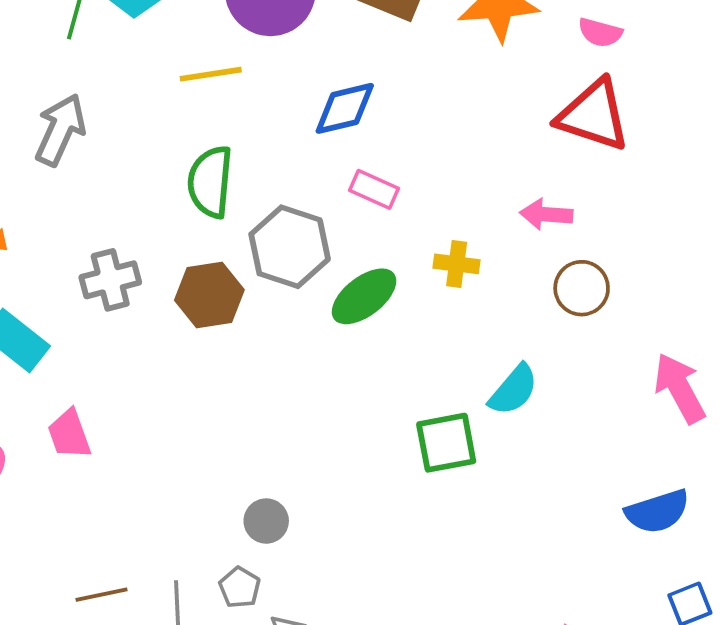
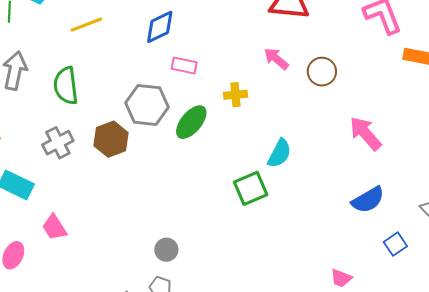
green semicircle: (210, 182) -> (66, 86), moved
pink arrow: (546, 214) -> (276, 59), turned 48
brown circle: (582, 288) -> (322, 72), moved

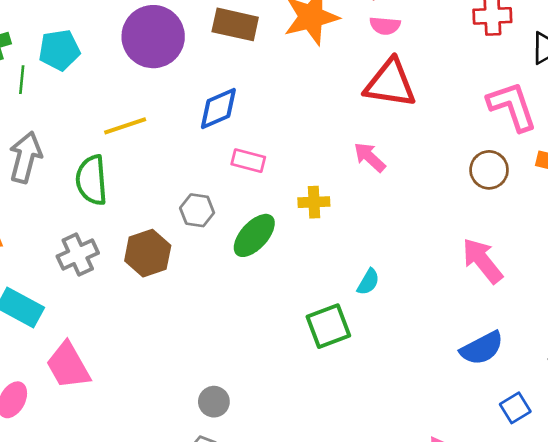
yellow line: (86, 25) -> (125, 126), moved
brown circle: (322, 72) -> (489, 170), moved
gray hexagon: (147, 105) -> (197, 210), size x0.6
cyan semicircle: (279, 153) -> (368, 282), size x0.7
pink trapezoid: (54, 227) -> (68, 366), size x1.4

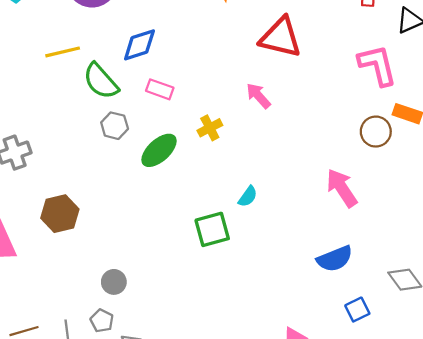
brown circle: (489, 170) -> (376, 132), moved
green semicircle: (92, 180) -> (101, 81), moved, turned -42
yellow cross: (314, 202) -> (210, 128), turned -30
brown hexagon: (148, 253) -> (60, 214), moved

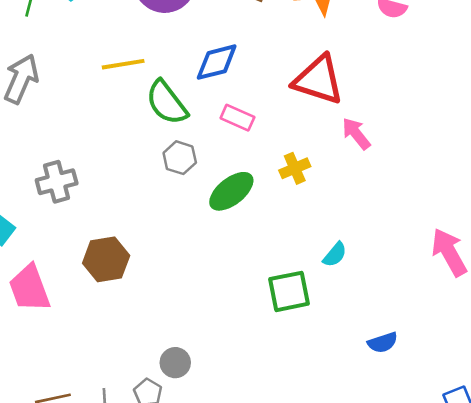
red triangle: (281, 37) -> (318, 80), moved
blue semicircle: (335, 259) -> (383, 343), moved, size x0.7
gray circle: (114, 282) -> (175, 363), moved

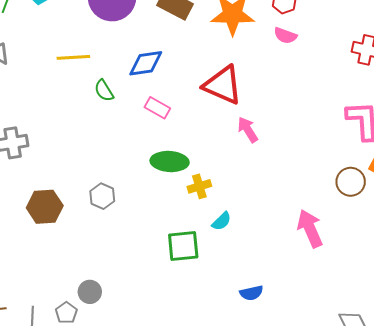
green semicircle: (167, 103) -> (104, 91), size x0.6
gray hexagon: (180, 158) -> (102, 196), moved
yellow cross: (295, 168) -> (199, 186), moved
green ellipse: (231, 191) -> (170, 161), moved, turned 36

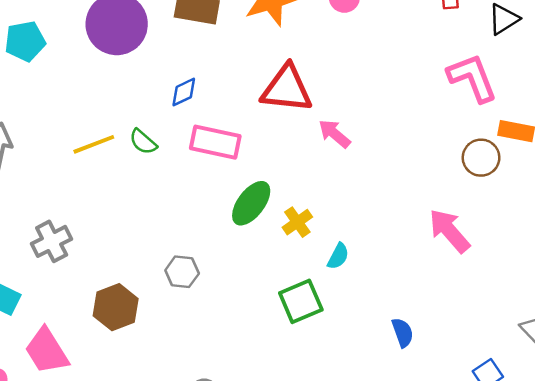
yellow line: (73, 57) -> (94, 144), moved
blue diamond: (146, 63) -> (184, 92), size x0.7
pink rectangle: (157, 108) -> (215, 142), size x1.5
green ellipse: (170, 161) -> (251, 203), turned -39
blue semicircle: (251, 293) -> (403, 332), turned -80

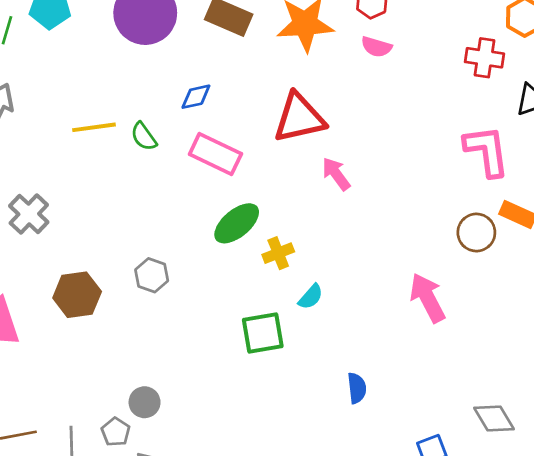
red triangle: (287, 89) -> (299, 118), turned -32
gray cross: (52, 241) -> (29, 214), turned -33

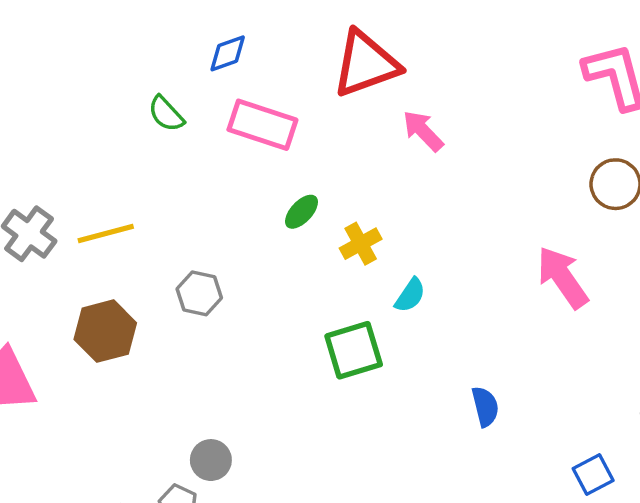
yellow line: (94, 127) -> (106, 233), moved
green ellipse: (237, 223) -> (302, 212), size x0.6

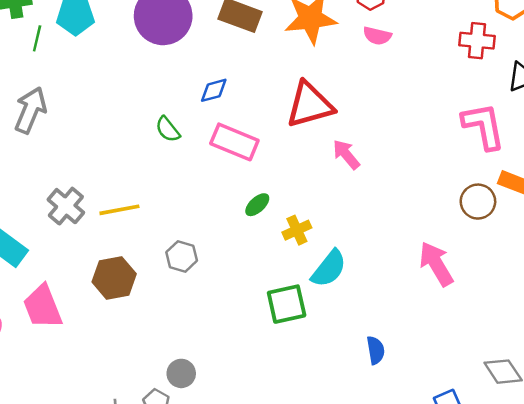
cyan semicircle: (410, 295) -> (329, 269), size x1.6

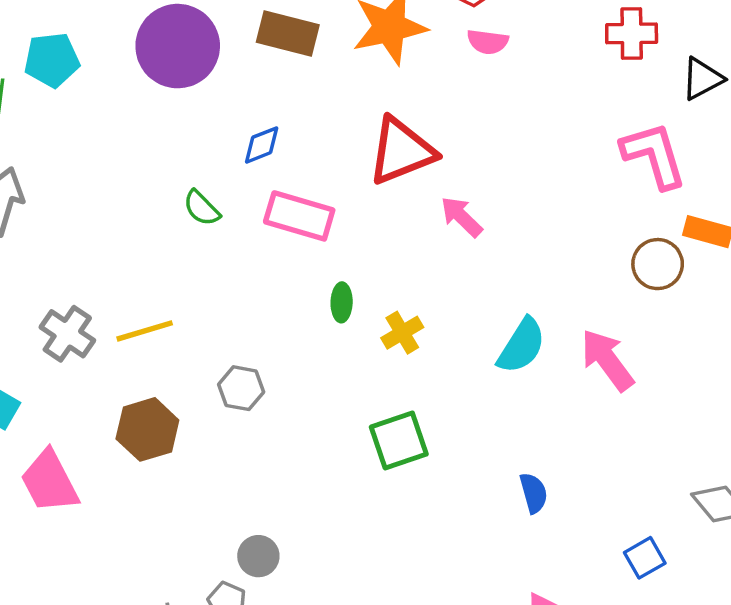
green ellipse: (257, 205) -> (342, 302), turned -40
cyan semicircle: (329, 269) -> (521, 346), moved

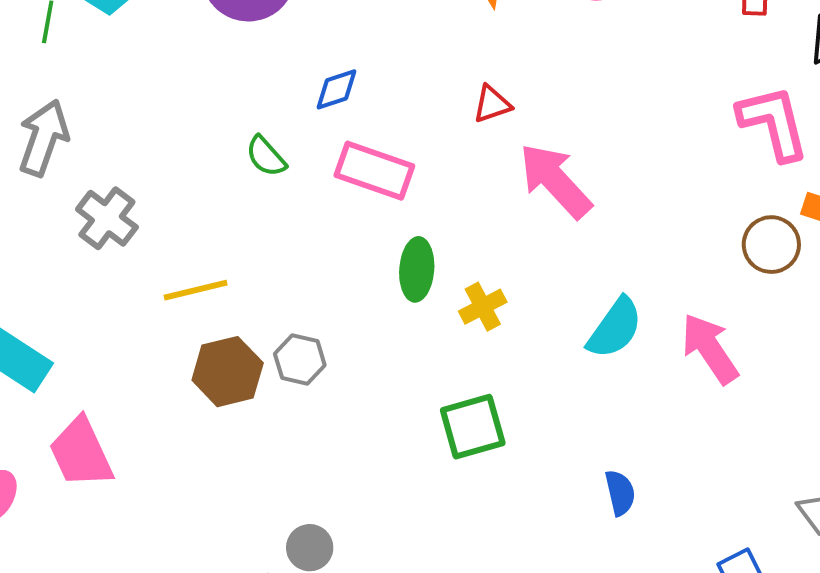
red triangle: (401, 151) -> (492, 104), size x0.5
pink arrow: (461, 217) -> (555, 181), size x1.6
green ellipse: (342, 302) -> (417, 269), size x1.4
gray cross: (67, 334) -> (107, 218), moved
brown hexagon: (147, 429) -> (228, 372), moved

